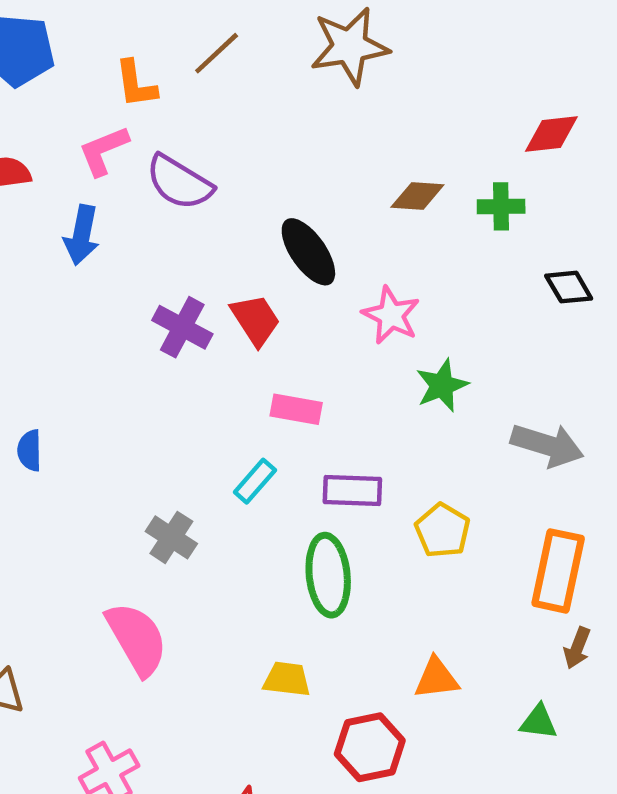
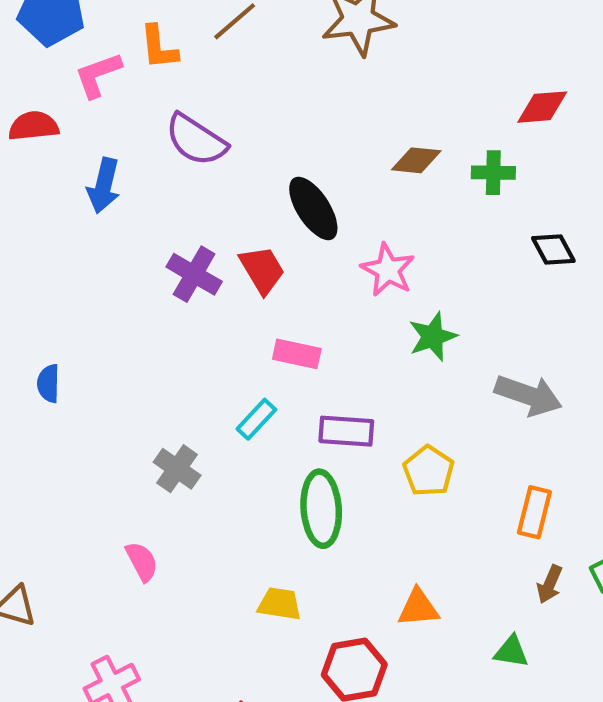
pink L-shape: (104, 151) -> (98, 75), moved
orange rectangle: (558, 571) -> (534, 512), size x0.7
pink semicircle: (137, 639) -> (142, 562), size x0.6

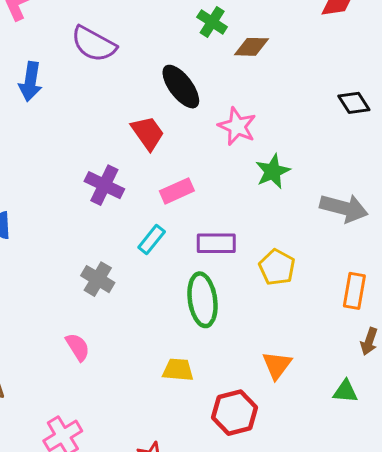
green cross: (493, 173) -> (212, 22), moved, turned 36
purple cross: (194, 274) -> (104, 185), moved
pink rectangle: (297, 354) -> (177, 191), turned -32
orange triangle: (418, 608) -> (277, 365), turned -44

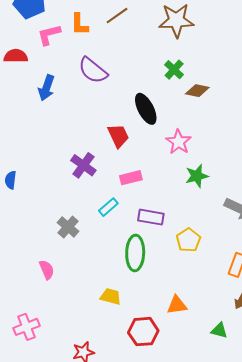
orange triangle: (277, 365) -> (177, 305), turned 35

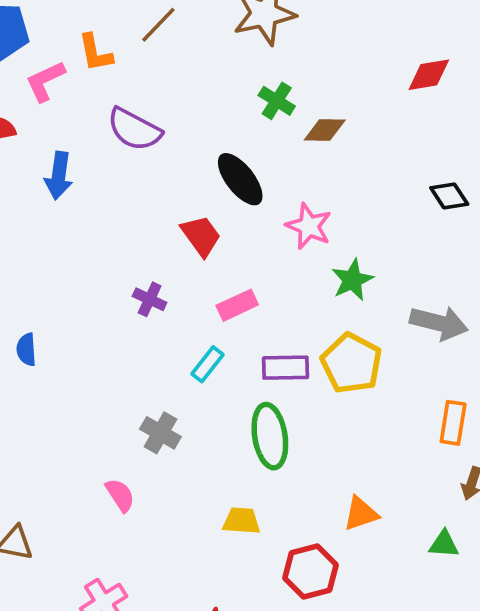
purple cross: (83, 165) -> (150, 299), size x0.7
gray cross: (68, 227) -> (160, 433), moved
yellow pentagon: (188, 240) -> (351, 363), moved, size x1.4

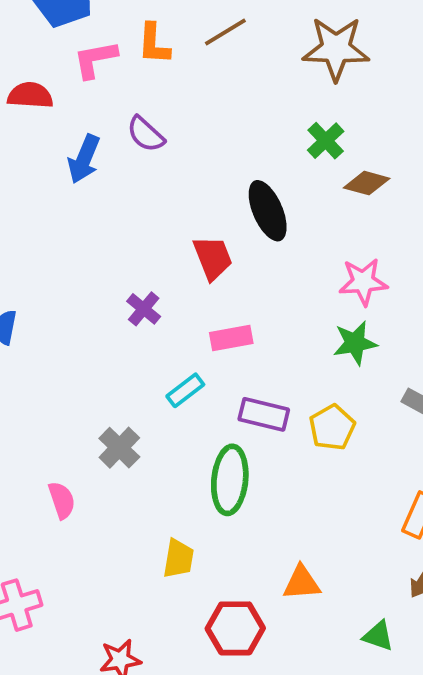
purple semicircle: (134, 129) -> (146, 134), moved, size x0.7
pink star: (309, 226) -> (363, 282), moved, turned 30
yellow pentagon: (351, 363) -> (332, 427), size x0.7
yellow trapezoid: (241, 521) -> (178, 559), turned 81

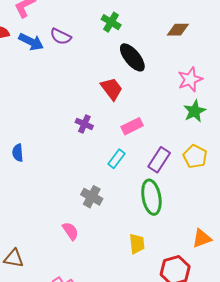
green cross: (326, 141) -> (111, 22), moved
blue arrow: (84, 159) -> (31, 42), moved, turned -70
purple rectangle: (264, 414) -> (159, 160), turned -55

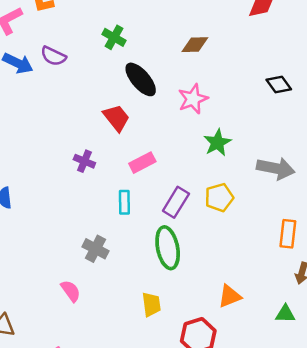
pink star: (190, 79) -> (193, 99), moved
yellow pentagon: (195, 157) -> (219, 197), turned 30
cyan rectangle: (117, 159) -> (124, 202), turned -36

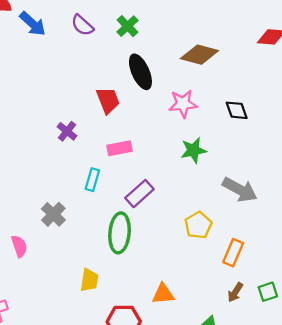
brown diamond: (195, 45) -> (199, 55), size x1.4
purple semicircle: (53, 56) -> (82, 25), moved
black diamond: (279, 85) -> (237, 110), moved
yellow pentagon: (219, 197) -> (198, 225), moved, turned -30

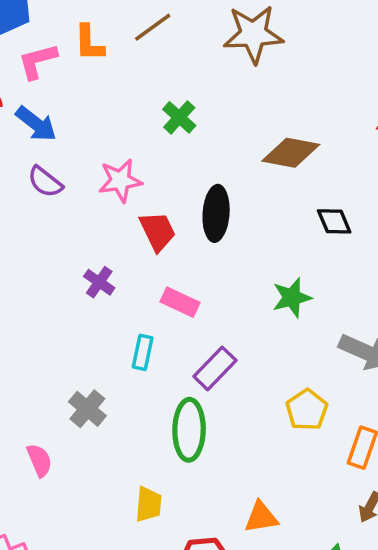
purple semicircle: (82, 25) -> (45, 182), moved
black ellipse: (140, 72) -> (216, 213), moved, turned 32
pink star: (183, 104) -> (120, 181), moved
black diamond: (237, 110) -> (334, 221), moved
pink rectangle: (119, 148) -> (180, 302), turned 40

